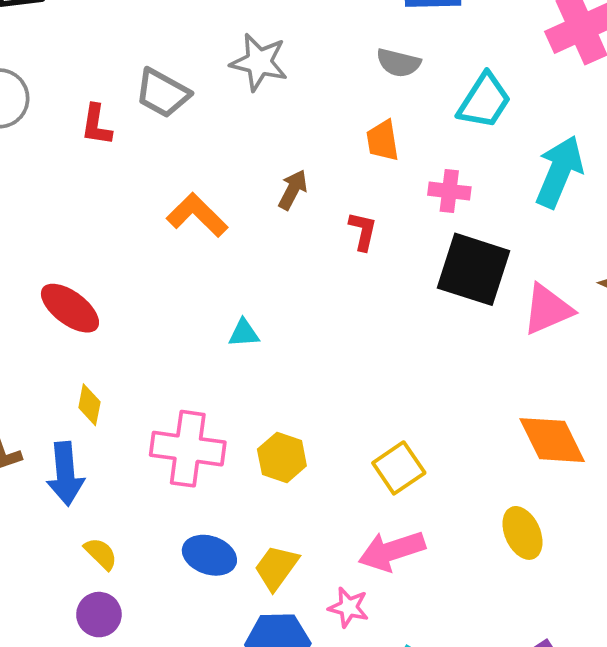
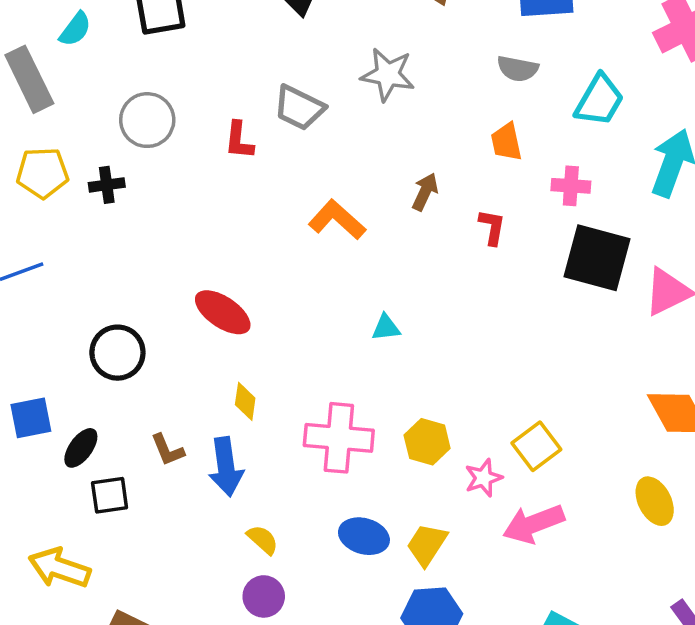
pink star: (349, 607) -> (483, 478), moved, turned -30

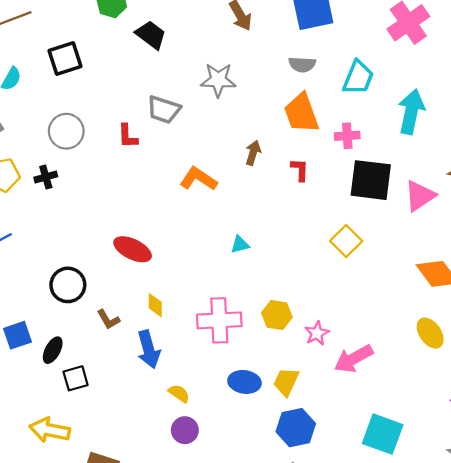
orange trapezoid: (506, 142) -> (301, 113), size x1.6
yellow square: (536, 446) -> (346, 241), moved
brown L-shape: (167, 450) -> (108, 319), moved

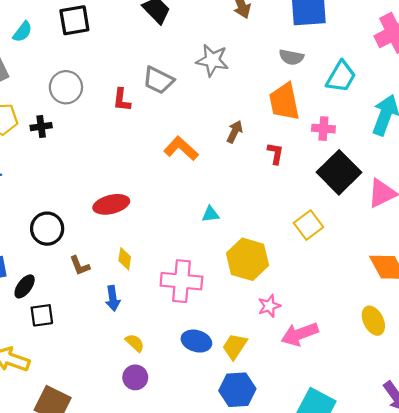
black square: (371, 180) -> (339, 172), turned 30
red ellipse: (133, 249) -> (111, 204), turned -48
yellow hexagon: (277, 315) -> (248, 259), moved, size x1.5
blue arrow: (149, 349) -> (113, 298), size x0.7

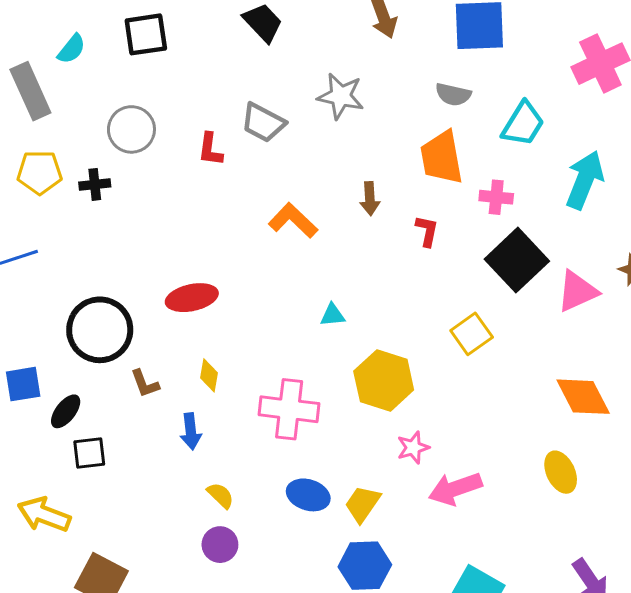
brown arrow: (235, 132) -> (370, 199), turned 150
black circle: (47, 229) -> (100, 330), size x1.4

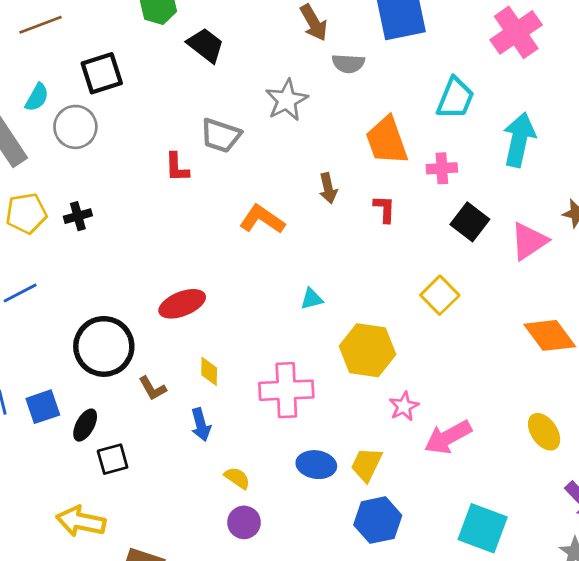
gray semicircle: (453, 94) -> (348, 64), moved
gray star: (341, 96) -> (287, 100), turned -30
gray circle: (131, 129) -> (75, 127), moved
black square: (517, 260) -> (470, 222), size x0.7
yellow ellipse: (561, 472) -> (544, 432), moved

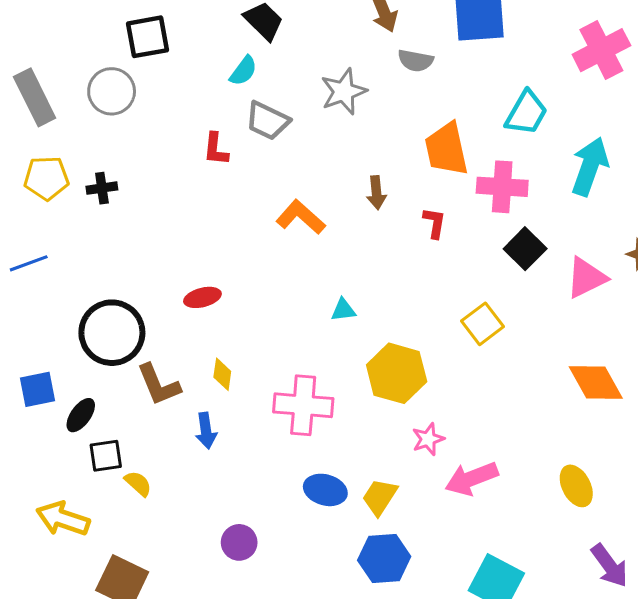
cyan semicircle: (37, 97) -> (243, 71), moved
pink cross: (442, 168) -> (502, 187), size x1.5
red ellipse: (182, 304) -> (202, 297), size x0.7
brown L-shape: (152, 388) -> (159, 385), size x1.5
yellow semicircle: (237, 478) -> (138, 483), moved

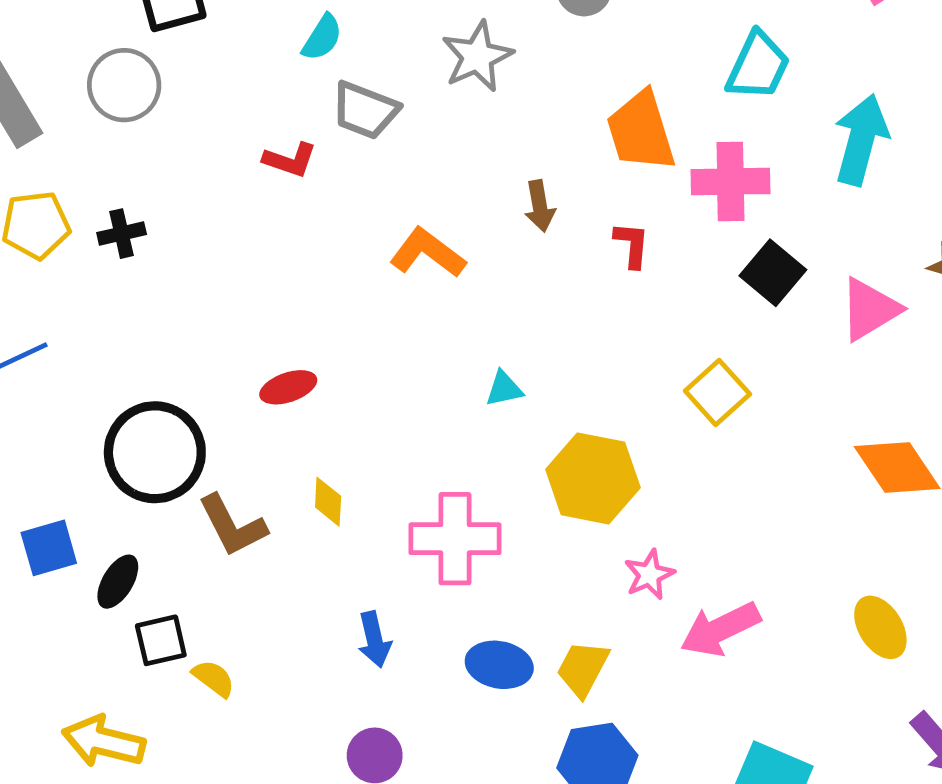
red L-shape: (216, 149) -> (290, 160), turned -72
blue arrow: (206, 431) -> (374, 639), moved

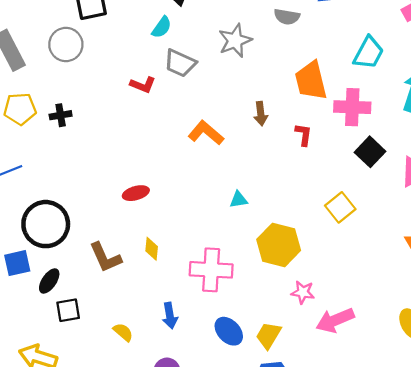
black circle: (155, 452) -> (46, 224), moved
pink star: (649, 575) -> (303, 292), turned 30
blue ellipse: (499, 665) -> (229, 331), turned 32
yellow semicircle: (214, 678) -> (123, 332), moved

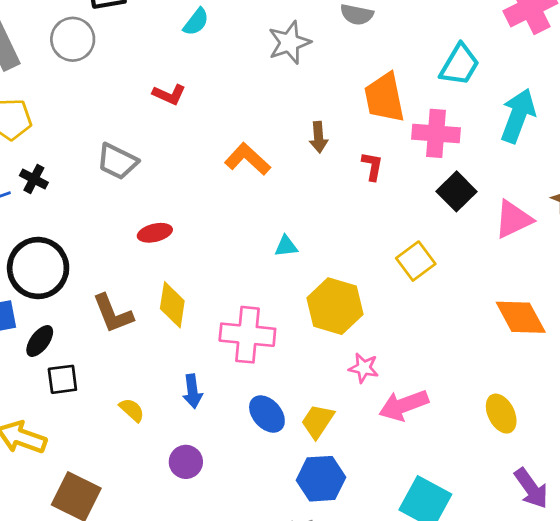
gray trapezoid: (180, 63) -> (117, 161), moved
black cross: (61, 115) -> (34, 179), moved, turned 35
yellow diamond: (152, 249) -> (172, 305), size x1.5

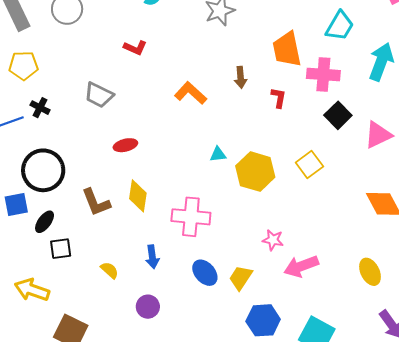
yellow hexagon: (335, 306) -> (255, 172), moved
blue hexagon: (321, 479) -> (263, 320), moved

